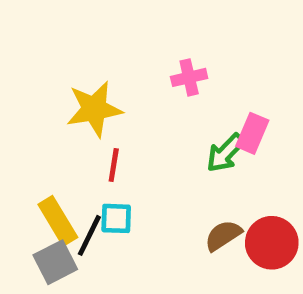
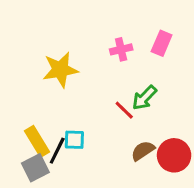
pink rectangle: (252, 133) -> (162, 43), moved
red line: (114, 165) -> (124, 110), moved, turned -55

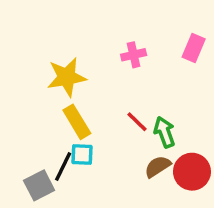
pink rectangle: (162, 43) -> (194, 48), moved
green arrow: (144, 98) -> (164, 132), moved, turned 116
yellow rectangle: (37, 141) -> (77, 122), moved

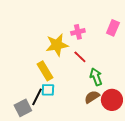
yellow star: (67, 77) -> (57, 45), moved
red line: (137, 122) -> (80, 57), moved

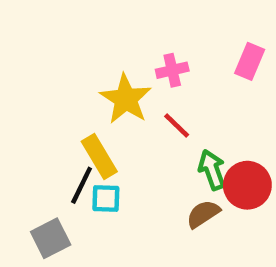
yellow star: (57, 45) -> (126, 99), turned -30
black line: (37, 97) -> (82, 185), moved
red circle: (112, 100) -> (247, 185), moved

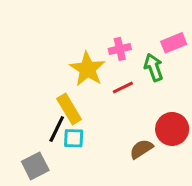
pink rectangle: (250, 61) -> (174, 43), turned 45
red line: (177, 125) -> (123, 87), turned -70
green arrow: (212, 170) -> (154, 67), moved

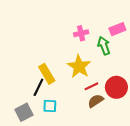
yellow star: (87, 69) -> (79, 67), moved
red line: (123, 87) -> (91, 86), moved
cyan square: (74, 138) -> (50, 106), moved

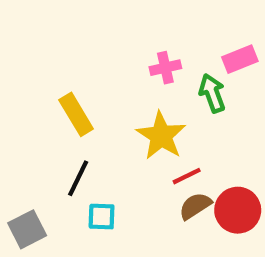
yellow rectangle: (47, 74) -> (76, 114), moved
red circle: (116, 87) -> (238, 210), moved
gray square: (24, 112) -> (27, 229), moved

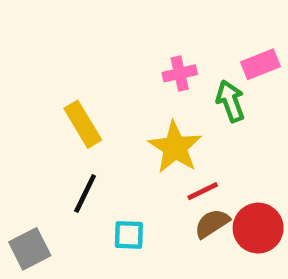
cyan square: (102, 217) -> (129, 235), moved

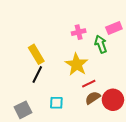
black line: (85, 193) -> (37, 75), moved
gray square: (30, 249) -> (23, 110), moved

